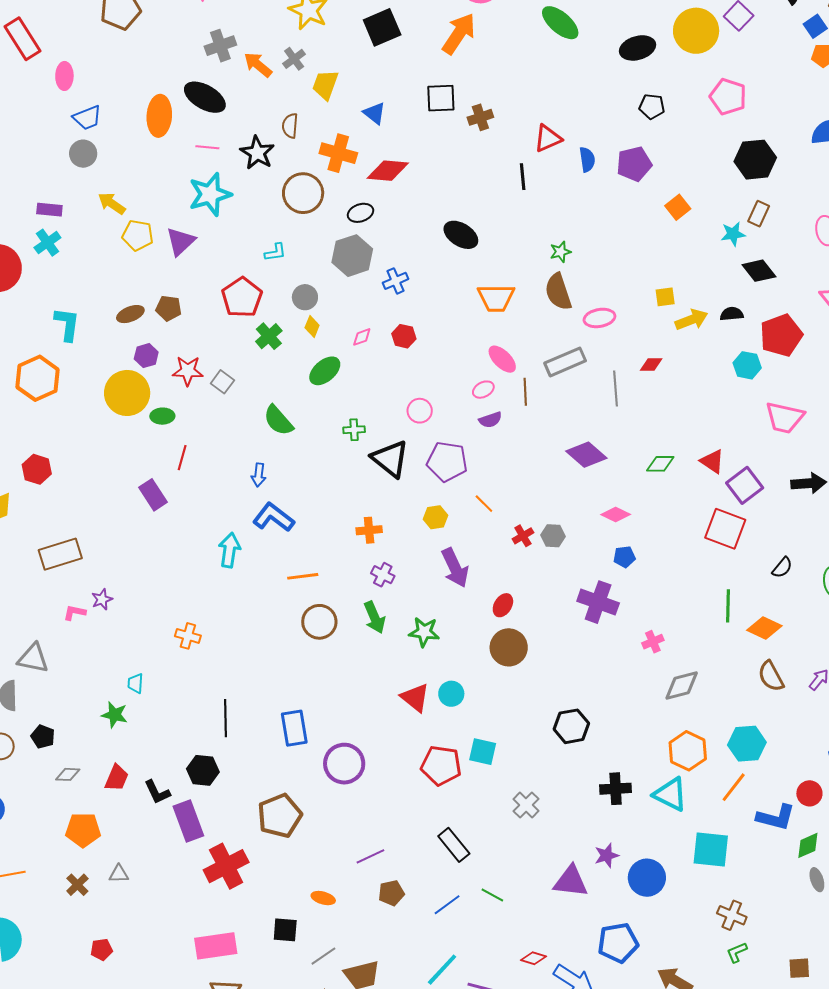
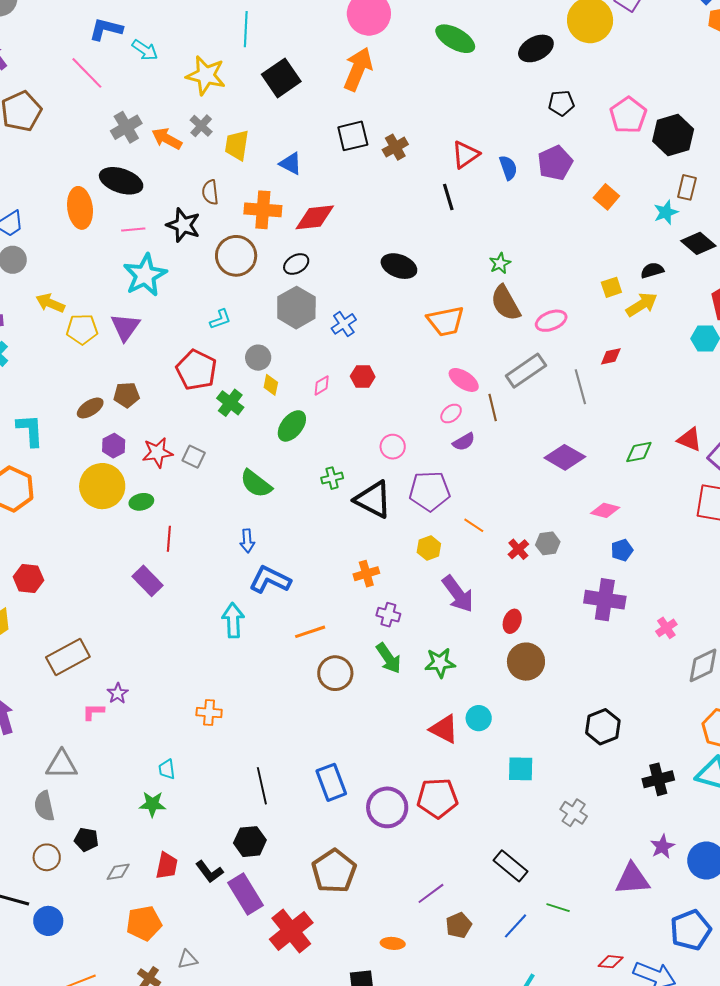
pink pentagon: (728, 97) -> (628, 115), moved, turned 30
black semicircle: (732, 314) -> (652, 270), moved
red pentagon: (441, 765) -> (437, 798), moved

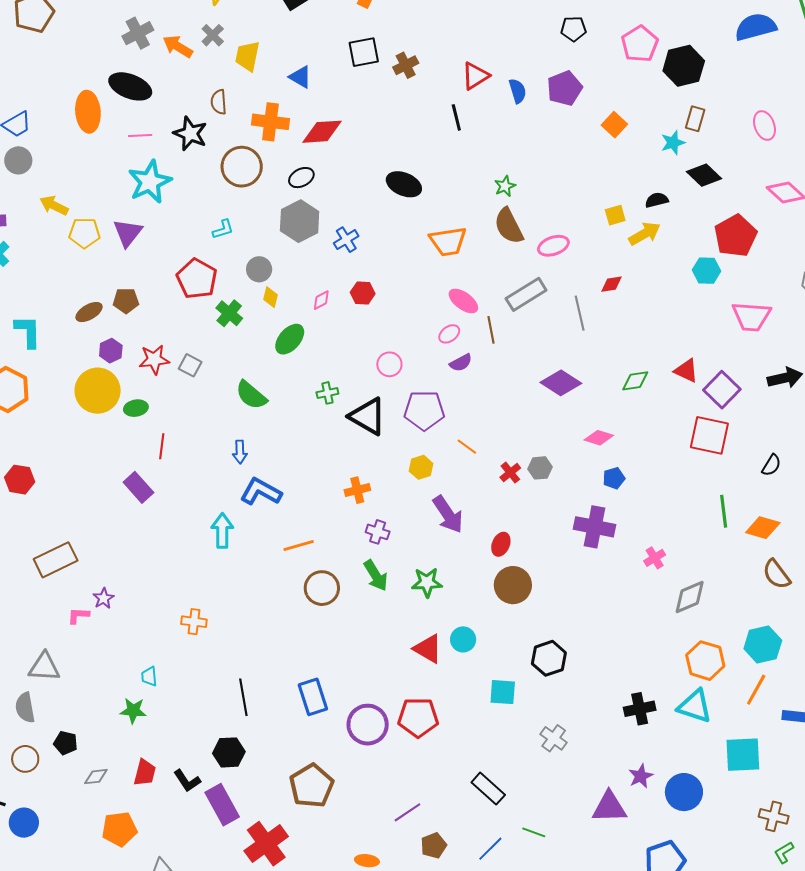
black hexagon: (603, 727) -> (549, 658), moved

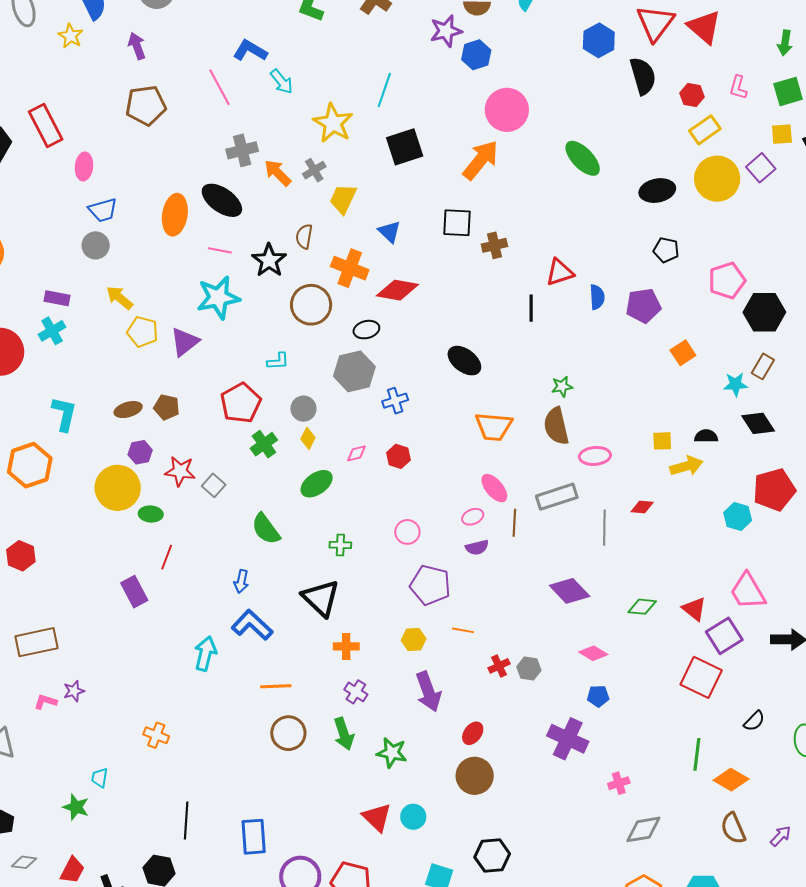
pink trapezoid: (751, 316) -> (748, 591), moved, turned 42
black triangle: (368, 416) -> (321, 598), moved
orange line: (467, 447) -> (463, 630), turned -40

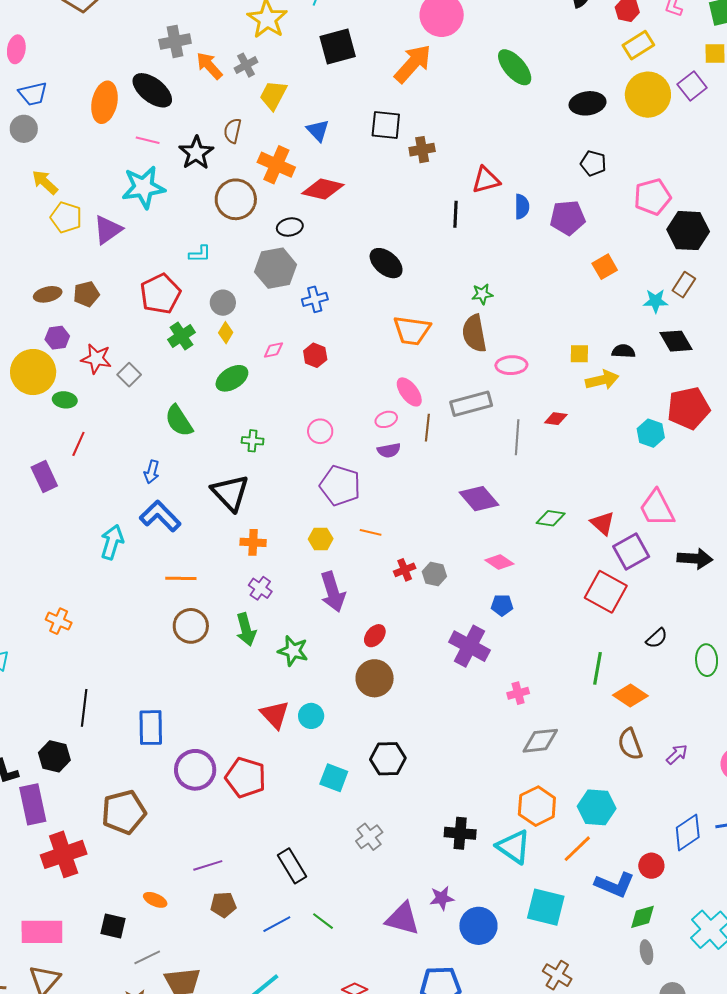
brown pentagon: (167, 407) -> (86, 294), turned -30

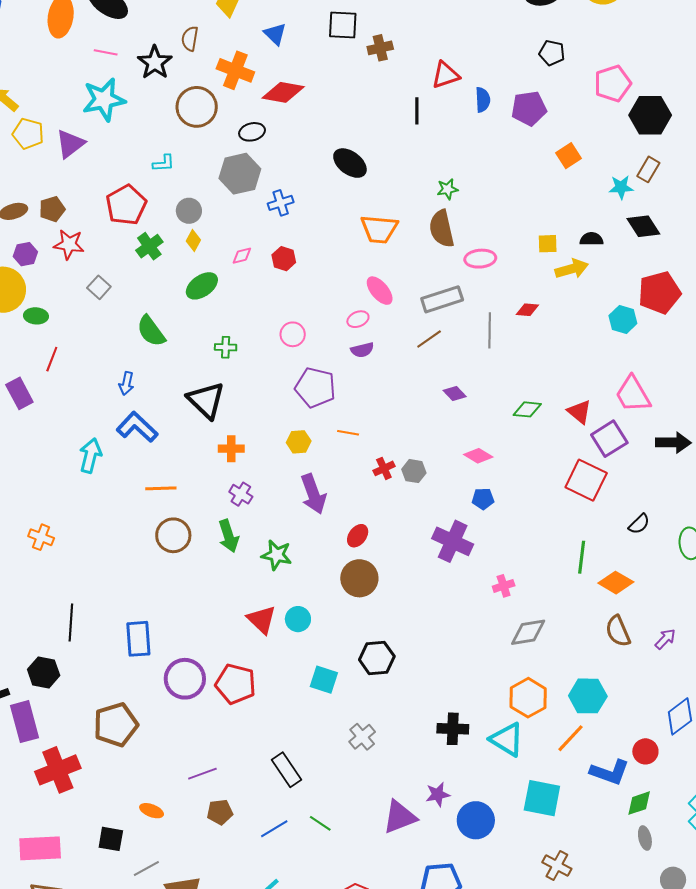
red star: (96, 359) -> (69, 244), moved
brown line: (427, 428) -> (429, 339), moved, turned 52
purple diamond: (479, 499) -> (455, 393), size x0.6
purple triangle: (403, 919) -> (400, 817), turned -33

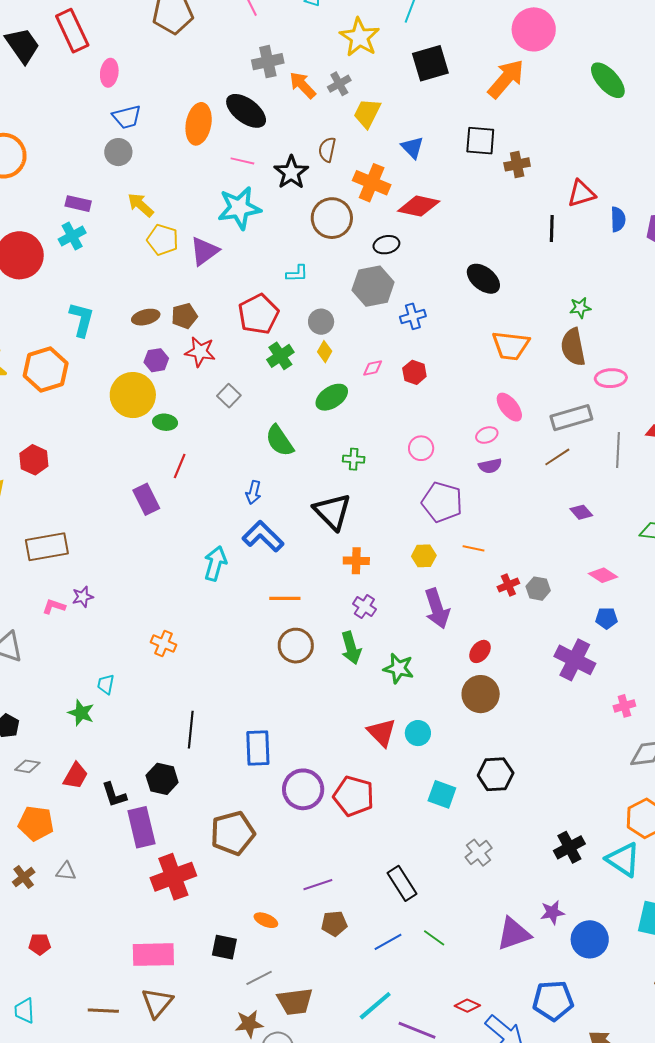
black cross: (453, 729) -> (569, 847), turned -32

